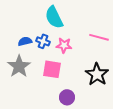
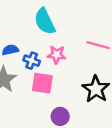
blue cross: (43, 41) -> (32, 61), moved

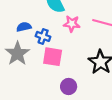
pink star: (57, 55) -> (72, 24), moved

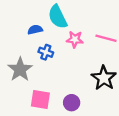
blue semicircle: (24, 27) -> (35, 30), moved
pink square: (53, 57) -> (40, 99), moved

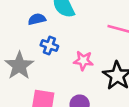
pink star: (75, 39) -> (83, 61), moved

